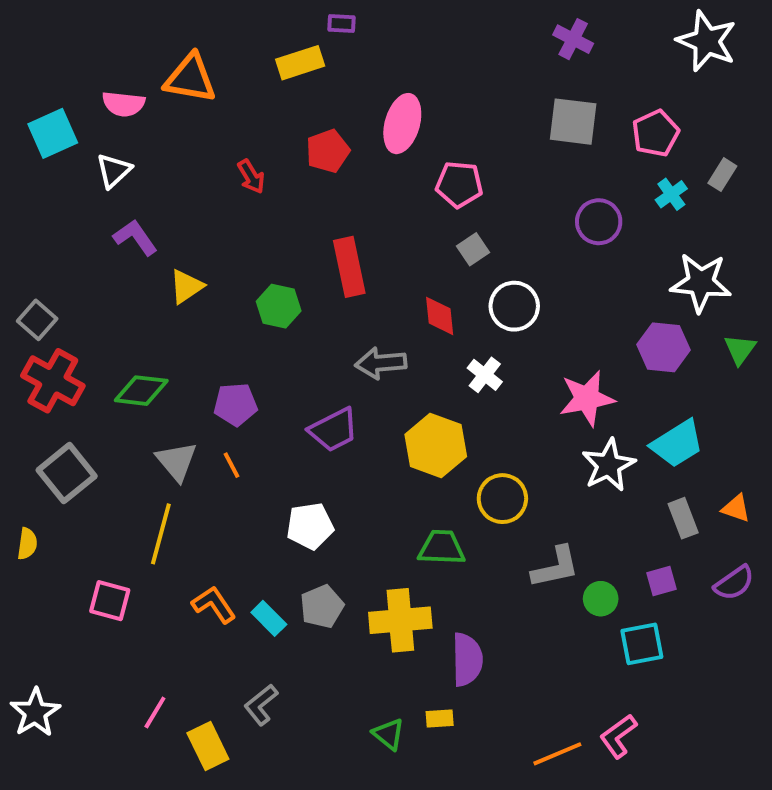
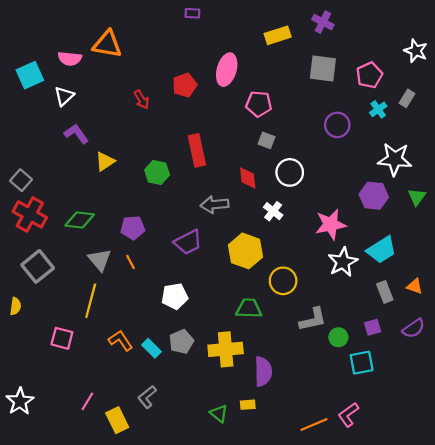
white star: (707, 41) -> (416, 51), moved, size x0.7
yellow rectangle: (300, 63) -> (278, 35), moved
gray square: (473, 249) -> (266, 140), turned -35

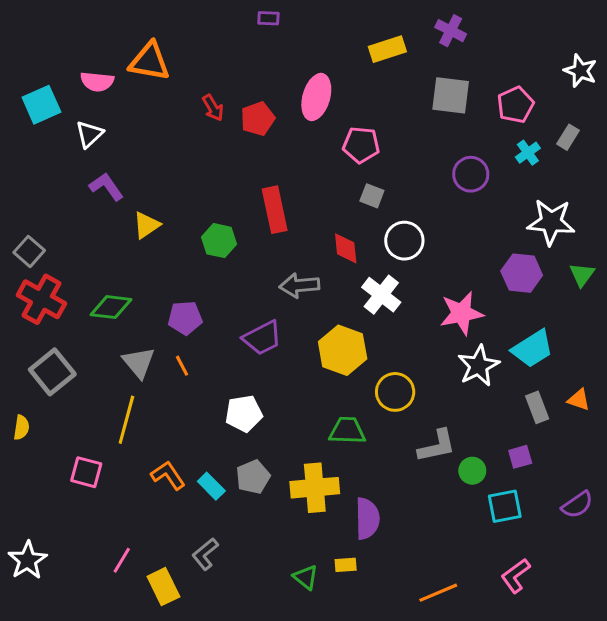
red arrow: (142, 99) -> (213, 108), moved
white cross: (273, 211) -> (381, 295), size x1.4
purple semicircle: (414, 328) -> (577, 505), moved
pink L-shape: (348, 415) -> (516, 576), moved

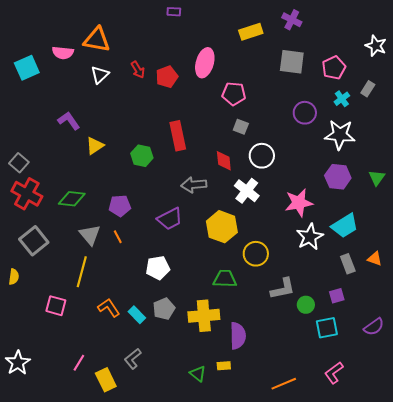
white triangle: (89, 134) -> (100, 75), moved
white star: (551, 222) -> (340, 135), moved

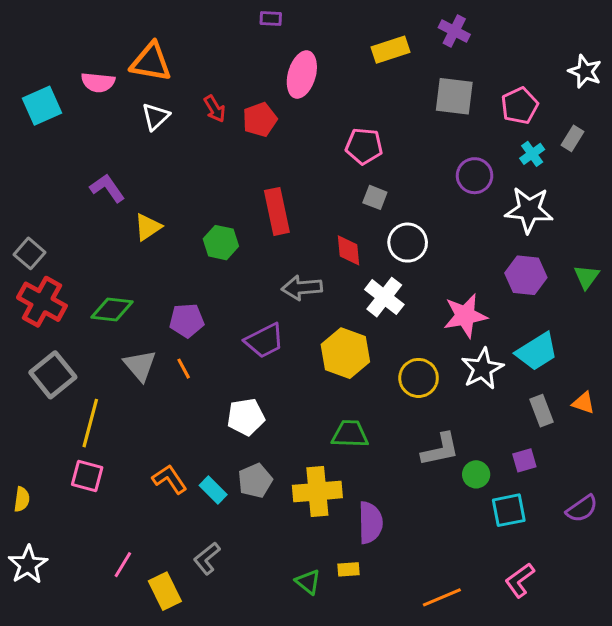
pink ellipse: (205, 63) -> (302, 75), moved
yellow circle: (256, 254) -> (419, 378), moved
yellow line: (82, 272) -> (90, 423), moved
yellow semicircle: (14, 277) -> (22, 499), moved

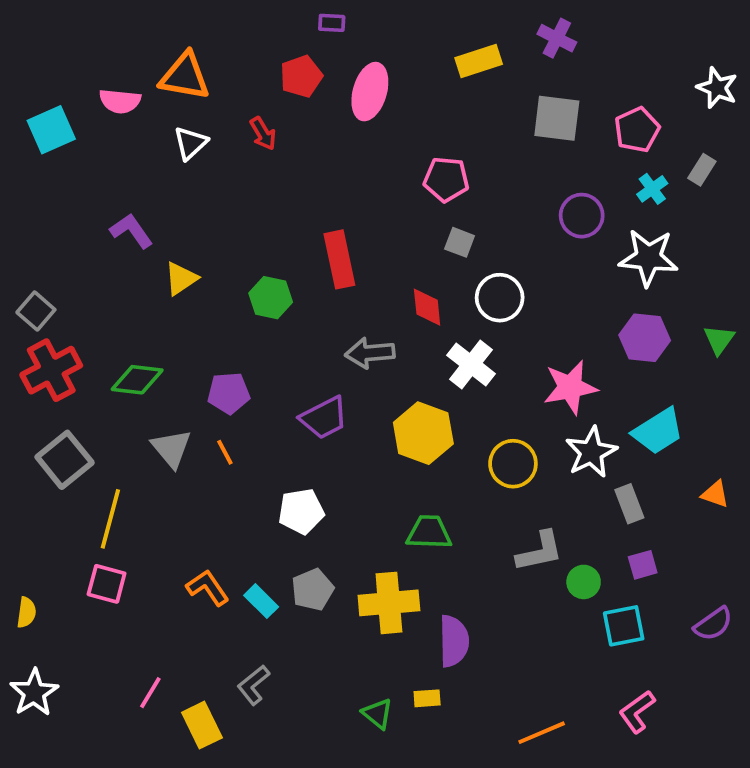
red pentagon: (260, 120) -> (301, 76), moved
red cross: (42, 302) -> (51, 370), turned 33
gray rectangle: (541, 411) -> (629, 504), moved

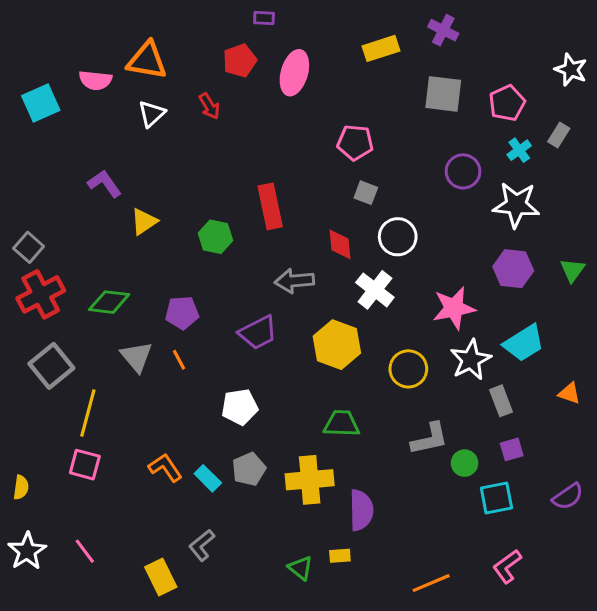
pink line: (150, 693) -> (85, 551), moved, turned -68

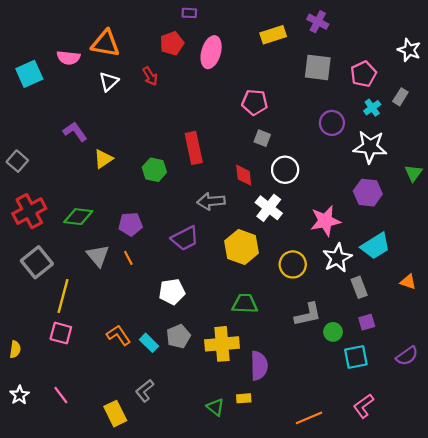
gray square: (29, 247) -> (17, 161), moved
green triangle: (572, 270) -> (414, 173), moved
white star: (27, 551) -> (19, 395), size x0.7

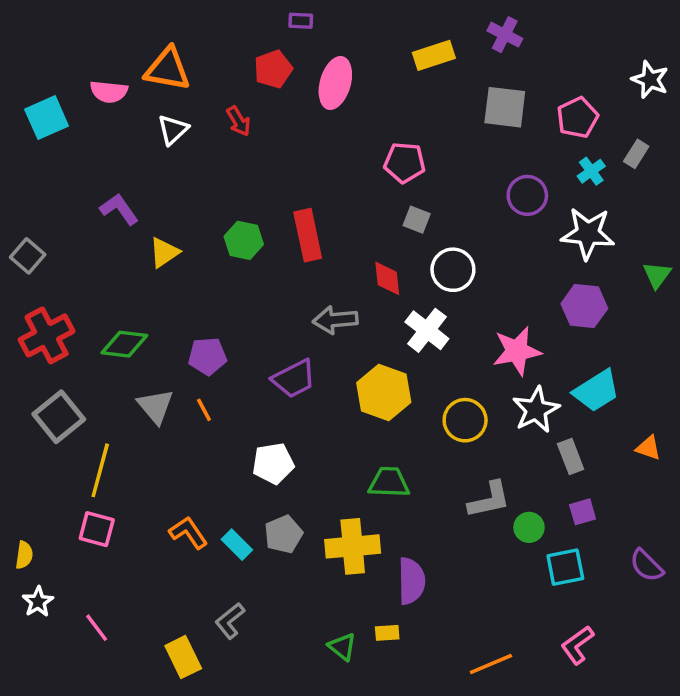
green hexagon: (154, 170) -> (244, 240), moved
purple semicircle: (407, 356) -> (647, 565), turned 80
white star: (19, 395) -> (38, 602), moved

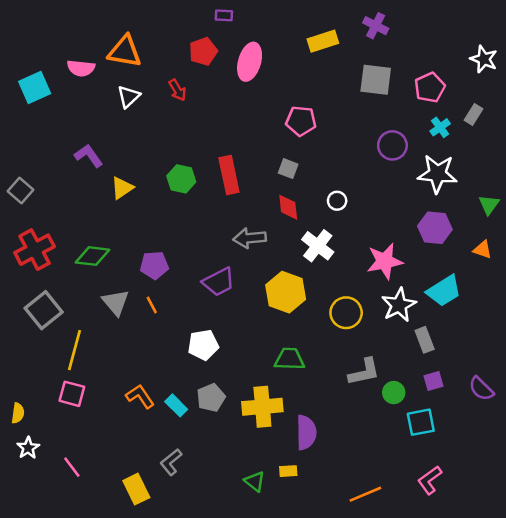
gray square: (417, 220) -> (288, 169), moved
white circle: (453, 270) -> (337, 201), size x0.6
orange triangle: (648, 448) -> (483, 250), moved
purple semicircle: (647, 565) -> (481, 389), moved

